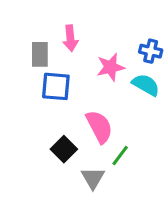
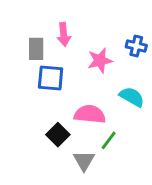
cyan semicircle: (146, 85) -> (132, 97), moved
pink semicircle: (99, 127) -> (90, 114), turned -56

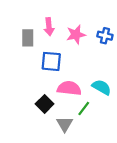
pink star: (100, 61) -> (76, 35), moved
blue square: (51, 78) -> (51, 61), moved
cyan semicircle: (132, 97) -> (102, 87), moved

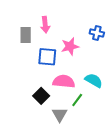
pink star: (76, 35) -> (70, 46), moved

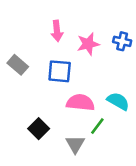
gray rectangle: (26, 35) -> (18, 65), moved, turned -49
pink star: (70, 46) -> (88, 44), moved
black square: (41, 96) -> (39, 129), moved

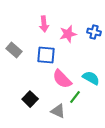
pink semicircle: (80, 103) -> (62, 79), turned -140
gray triangle: (75, 144) -> (58, 111), turned -35

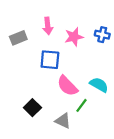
gray rectangle: (14, 50) -> (18, 38), moved, turned -63

